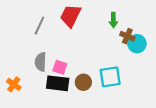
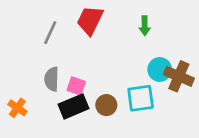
brown cross: (127, 36) -> (179, 76), moved, size x1.5
cyan circle: (137, 44) -> (160, 70), moved
black rectangle: (58, 83) -> (74, 106), turned -30

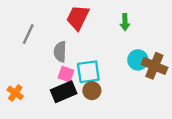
gray line: (50, 33) -> (28, 34), moved
gray semicircle: (52, 79) -> (60, 52), moved
cyan square: (141, 98) -> (88, 72), moved

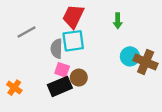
gray line: (28, 34) -> (26, 32), turned 36
cyan square: (88, 72) -> (73, 41), moved
brown circle: (92, 91) -> (79, 78), moved

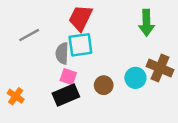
green arrow: (118, 21) -> (146, 23), moved, size x1.5
cyan circle: (130, 56) -> (135, 78), moved
brown circle: (79, 78) -> (104, 85), moved

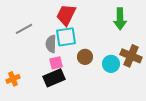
pink square: (68, 77) -> (56, 63), turned -32
brown circle: (104, 85) -> (85, 57), moved
orange cross: (16, 96) -> (13, 79), turned 32

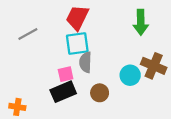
gray semicircle: (51, 44) -> (86, 62), moved
brown circle: (85, 57) -> (100, 93), moved
orange cross: (13, 79) -> (17, 107), moved, turned 32

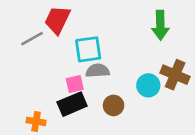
red trapezoid: (77, 18) -> (57, 20), moved
gray semicircle: (86, 62) -> (98, 71), turned 84
orange cross: (17, 107) -> (36, 121), moved

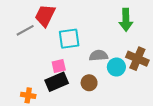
gray semicircle: (98, 71) -> (99, 55), moved

